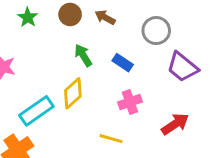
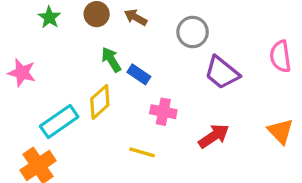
blue rectangle: (123, 63) -> (139, 74), moved
pink cross: (130, 102) -> (163, 112), turned 30

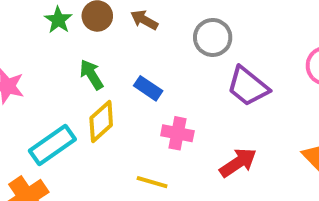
green star: (49, 17) -> (58, 20), moved
green arrow: (111, 60) -> (91, 75), moved

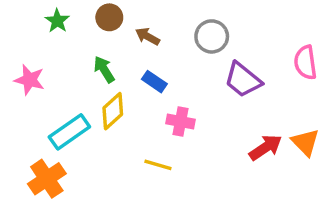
green star: (58, 20) -> (57, 21), moved
brown arrow: (144, 20) -> (147, 36), moved
red arrow: (238, 163) -> (265, 148), moved

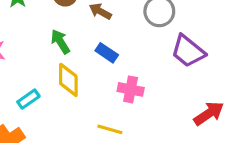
yellow diamond: (113, 111) -> (68, 80), turned -48
cyan rectangle: (69, 132) -> (28, 99), size x0.6

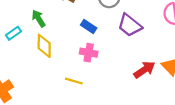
blue rectangle: (107, 53) -> (89, 26), moved
cyan rectangle: (28, 99) -> (14, 33), moved

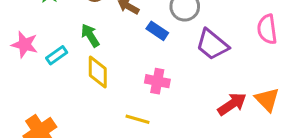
blue rectangle: (89, 26) -> (157, 31), moved

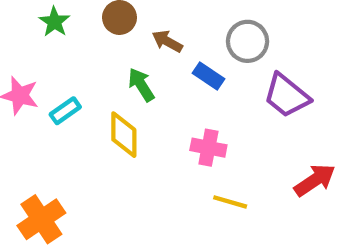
green arrow: (90, 35) -> (141, 85), moved
yellow line: (137, 119) -> (230, 202), moved

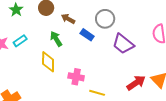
cyan rectangle: (65, 111) -> (20, 41), moved
pink cross: (208, 148) -> (76, 77), moved

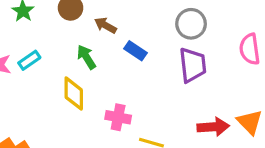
gray circle: (105, 19) -> (191, 24), moved
purple trapezoid: (123, 44) -> (193, 65), turned -135
red arrow: (136, 83) -> (213, 127), turned 30

